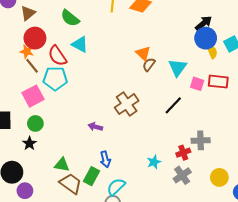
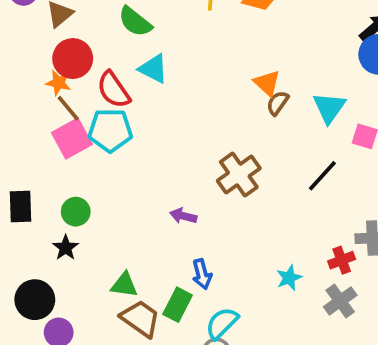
pink square: (33, 96) -> (72, 139), moved

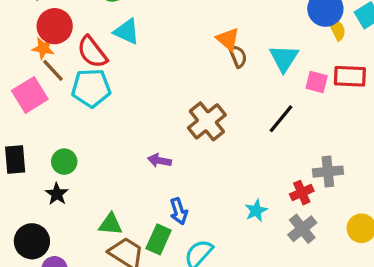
brown semicircle: (278, 103) -> (238, 56), turned 125
pink square: (72, 139) -> (30, 95), moved

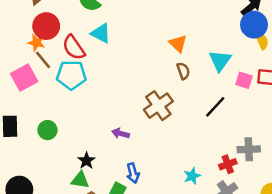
brown semicircle: (238, 56) -> (183, 71), moved
black star: (57, 194) -> (86, 161), moved

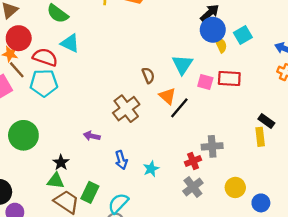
orange triangle: (178, 44) -> (167, 96), moved
red semicircle: (74, 47) -> (45, 57), turned 145
green circle: (48, 130) -> (23, 135), size x1.6
blue arrow: (133, 173) -> (121, 160), moved
cyan star: (192, 176) -> (151, 169), moved

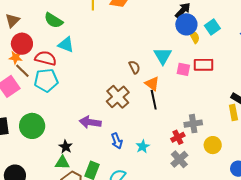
black line: (179, 108) -> (154, 100), moved, turned -48
purple arrow: (92, 136) -> (90, 122), size x1.5
yellow circle: (235, 187) -> (213, 145), moved

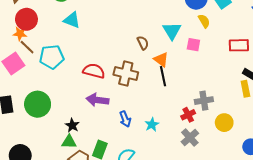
yellow semicircle: (194, 37) -> (204, 21), moved
red semicircle: (46, 58) -> (94, 71), moved
red rectangle: (204, 65) -> (239, 45), moved
brown cross: (118, 97) -> (126, 74), turned -35

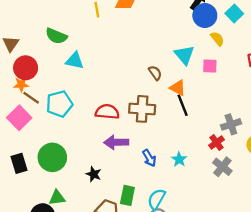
green triangle: (69, 142) -> (57, 198), moved

